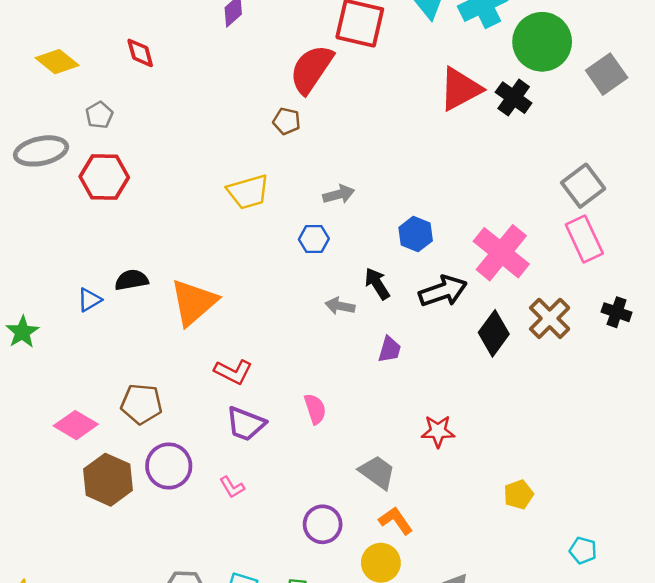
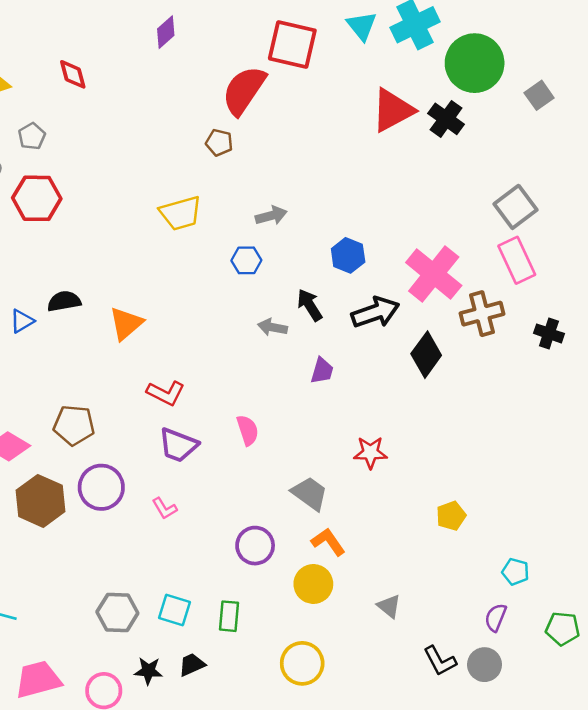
gray square: (607, 74) -> (539, 95), size x0.7
orange triangle: (194, 302) -> (126, 324), size x0.7
brown cross: (550, 318) -> (482, 314), moved, turned 30

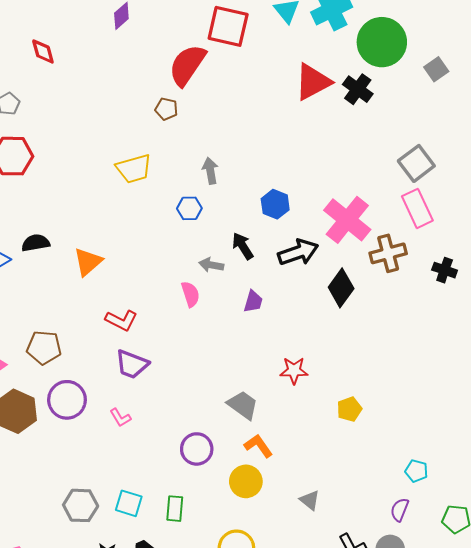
gray arrow: (271, 216) -> (210, 171), turned -85
pink semicircle: (248, 430) -> (190, 294), moved
yellow pentagon: (451, 516) -> (349, 409), moved

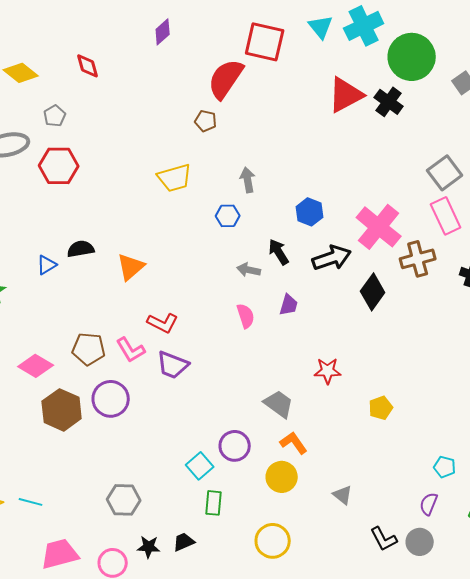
pink semicircle: (190, 294) -> (246, 316), moved
pink L-shape: (120, 418) -> (131, 350), moved, size x1.4
cyan square: (129, 503) -> (200, 466), moved, turned 32

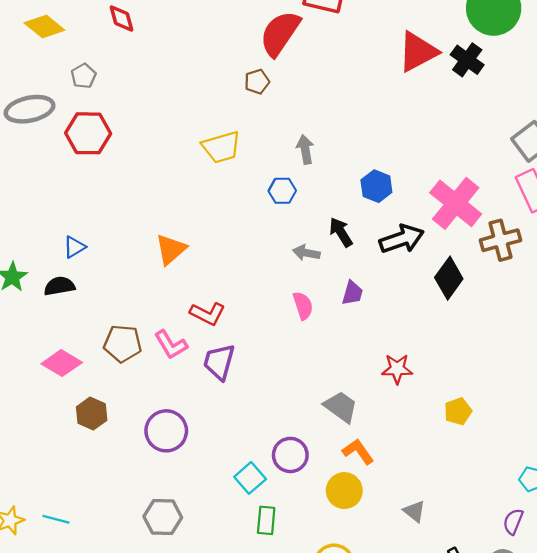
brown pentagon: (206, 121) -> (257, 82), turned -30
black semicircle: (81, 249) -> (59, 286), moved
purple trapezoid: (173, 365) -> (219, 362), turned 84
purple circle: (111, 399) -> (166, 431), moved
brown hexagon: (62, 410) -> (92, 414), size x0.7

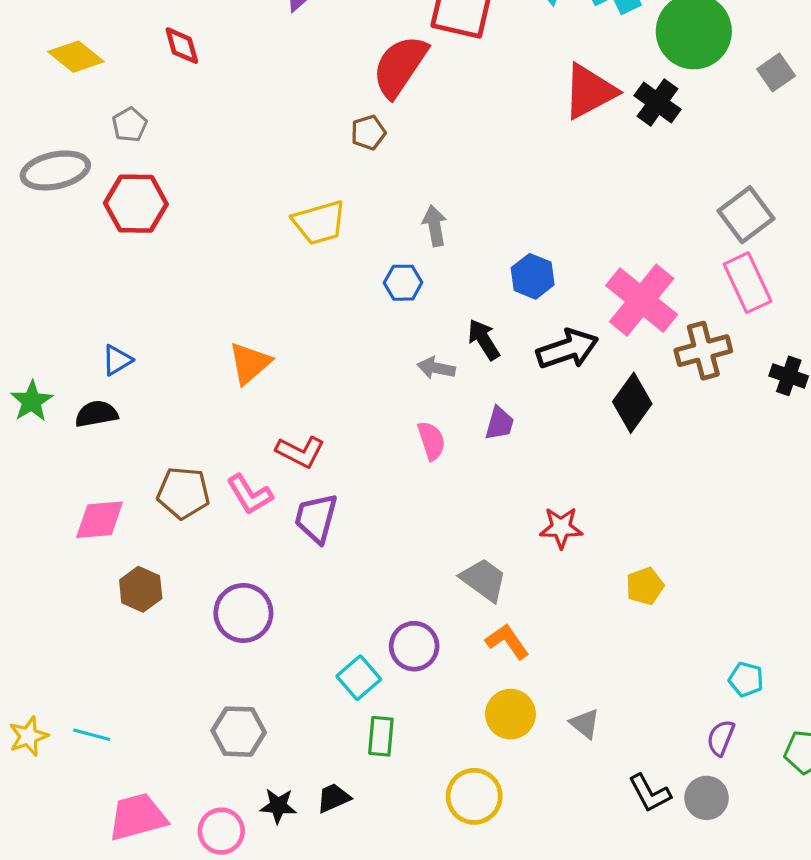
pink diamond: (62, 363) -> (100, 520), turned -36
yellow circle: (344, 491) -> (511, 714), moved

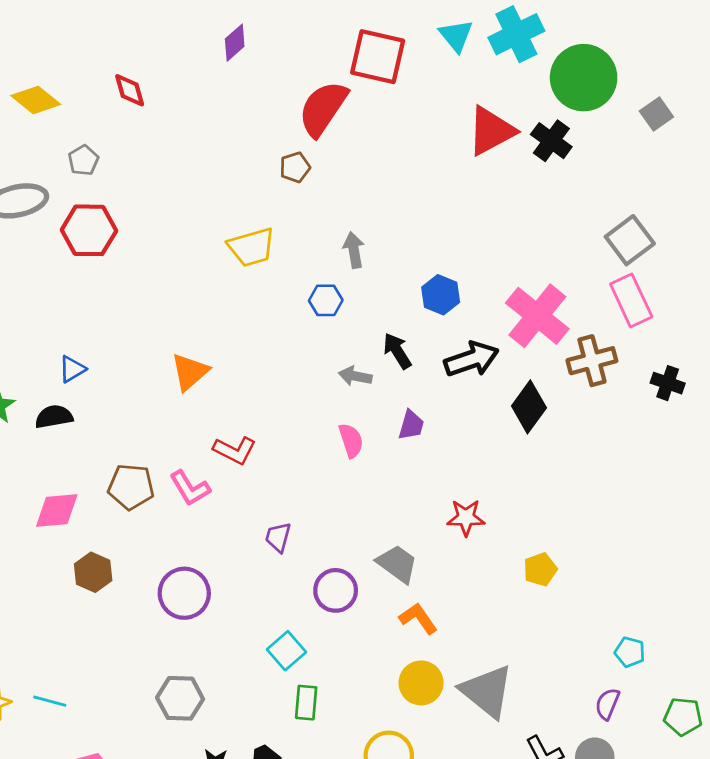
purple trapezoid: (316, 518) -> (278, 537), moved, size x0.7
purple circle: (414, 646) -> (336, 590), moved
gray triangle: (585, 724) -> (487, 691), size x2.0

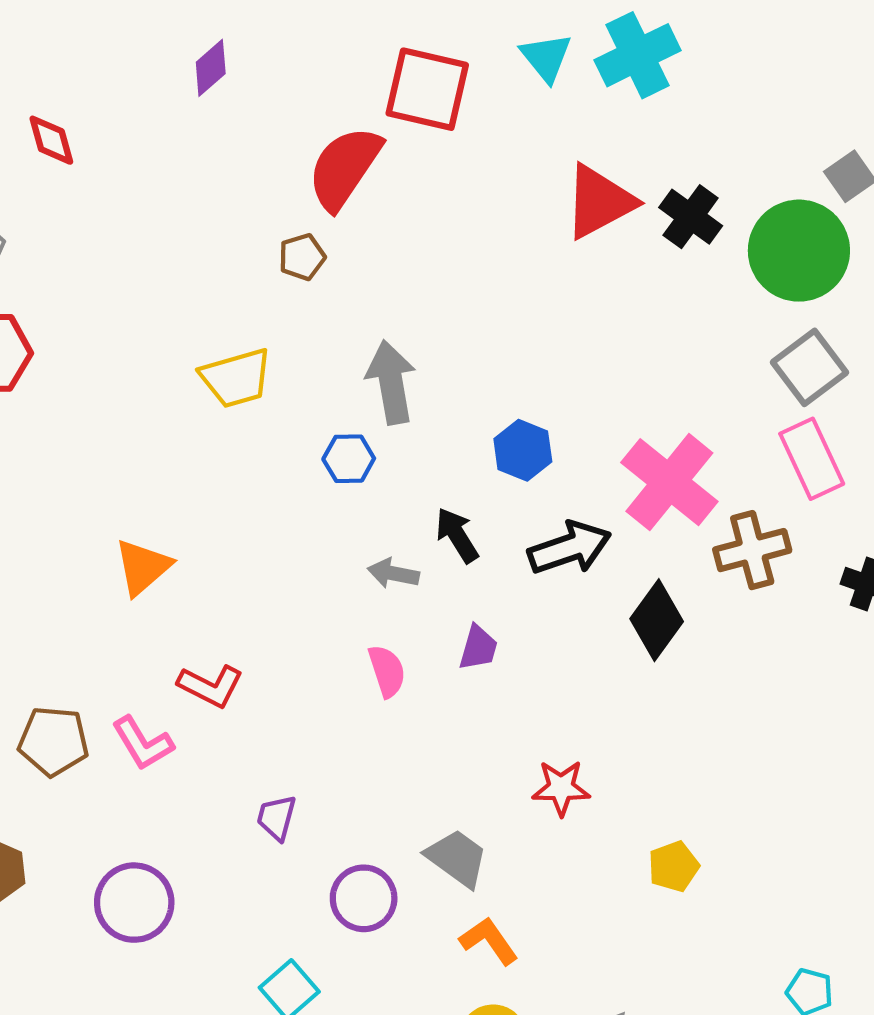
green circle: (584, 78) -> (799, 251), moved
gray arrow: (354, 250) -> (391, 382), size x1.5

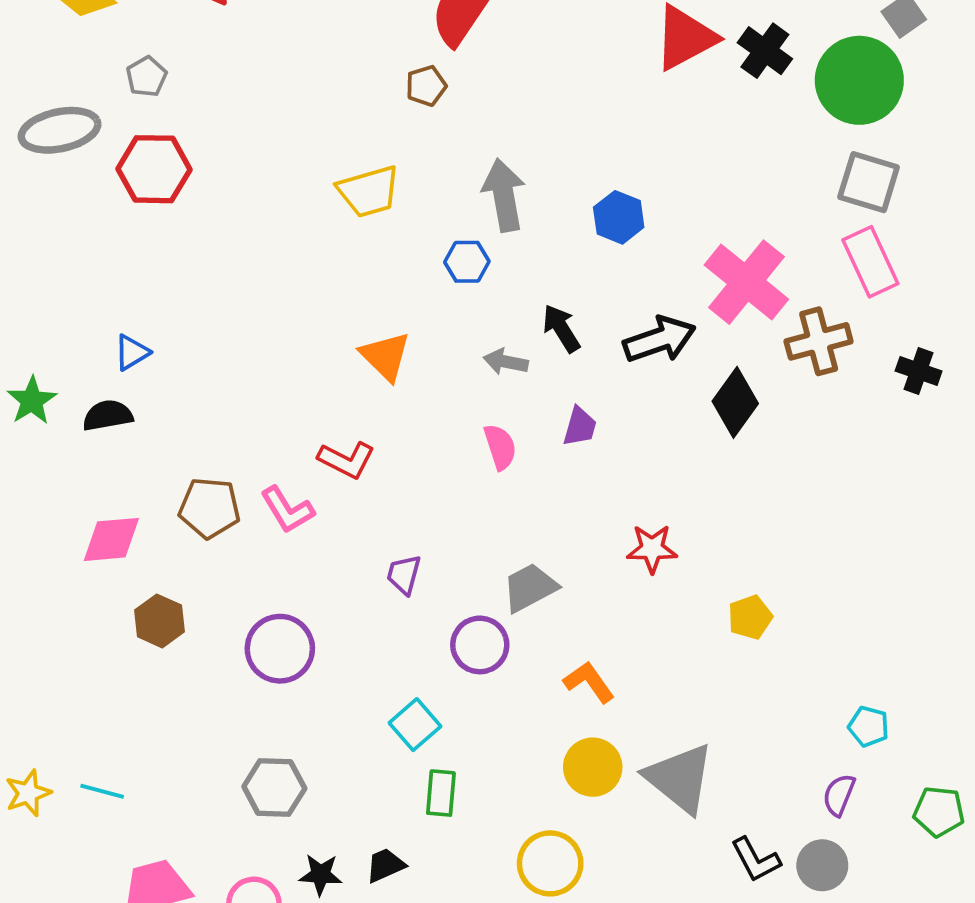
gray square: (810, 367) -> (869, 182), turned -36
blue hexagon: (523, 450) -> (619, 217), moved
orange triangle: (143, 567) -> (385, 356), moved, turned -34
gray trapezoid: (457, 858) -> (530, 588), moved, turned -64

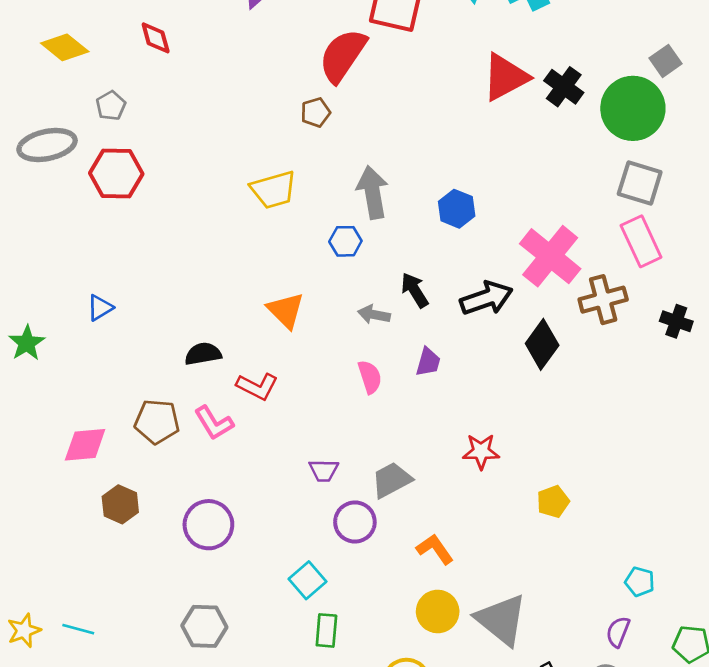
black semicircle: (108, 415) -> (203, 354), moved
purple trapezoid: (404, 575) -> (324, 470), moved, turned -104

